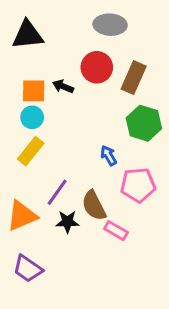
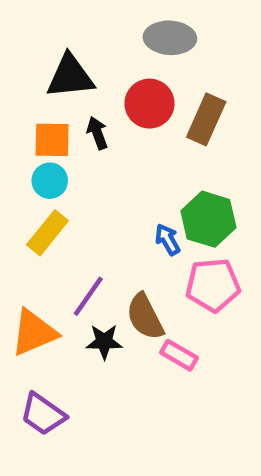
black triangle: (28, 35) -> (70, 76), moved
black arrow: (63, 86) -> (97, 133), turned 48
green hexagon: (144, 123) -> (208, 219), moved

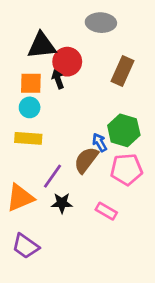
red circle: (149, 104) -> (67, 62), moved
yellow rectangle: (47, 233) -> (28, 138), turned 55
brown semicircle: (145, 317) -> (86, 160), moved, turned 64

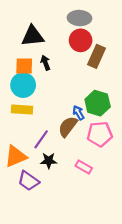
red circle: (67, 62) -> (81, 40), moved
cyan circle: (30, 107) -> (23, 85), size x1.5
purple trapezoid: (25, 246) -> (28, 181), moved

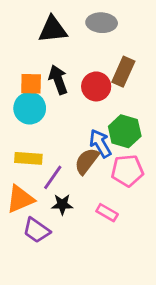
black triangle: (33, 36) -> (53, 29), moved
red circle: (81, 40) -> (96, 86), moved
black arrow: (45, 63) -> (58, 80), size x1.5
yellow rectangle: (22, 110) -> (28, 158), moved
blue arrow: (78, 113) -> (100, 143), size x1.5

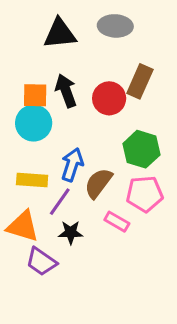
blue arrow: (100, 143) -> (72, 165), moved, turned 48
orange triangle: (20, 199) -> (23, 226), turned 40
pink rectangle: (107, 213) -> (117, 222), moved

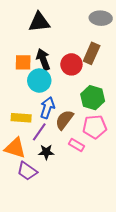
gray ellipse: (115, 26) -> (101, 18), moved
cyan circle: (34, 123) -> (39, 81), moved

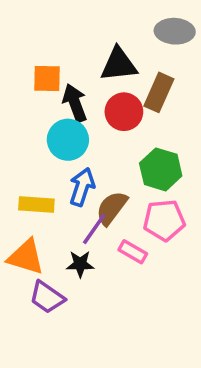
black triangle: (39, 22) -> (119, 64), moved
orange square: (23, 62) -> (47, 78), moved
purple line: (39, 132) -> (94, 229), moved

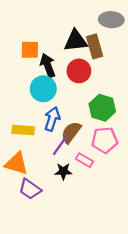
brown rectangle: (159, 92) -> (95, 46), moved, turned -40
black star: (80, 264) -> (63, 171), moved

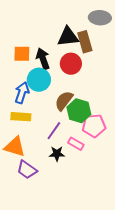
orange square: (30, 50) -> (22, 54), moved
green hexagon: (102, 108) -> (79, 111), moved
blue arrow: (52, 119) -> (22, 93), moved
brown semicircle: (71, 132) -> (64, 101), moved

